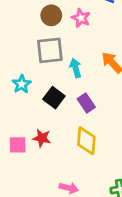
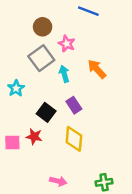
pink star: (81, 18) -> (67, 44), moved
gray square: (50, 50) -> (41, 58), turned -30
black square: (54, 98) -> (46, 112), moved

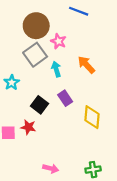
brown circle: (43, 27) -> (36, 26), size x1.5
yellow diamond: (74, 139) -> (92, 117), moved

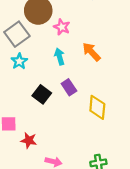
gray square: (35, 55) -> (17, 34), moved
cyan star: (12, 83) -> (19, 61), moved
red star: (28, 127) -> (29, 140), moved

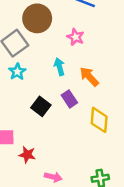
pink star: (62, 27) -> (76, 37), moved
orange arrow: (91, 52) -> (89, 77), moved

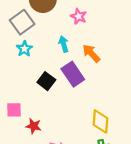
purple rectangle: (69, 99) -> (73, 74), size x1.5
yellow diamond: (99, 120) -> (101, 121), moved

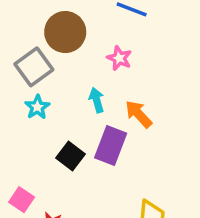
purple rectangle: (73, 74) -> (111, 146), turned 55
pink square: (14, 110) -> (22, 200), turned 35

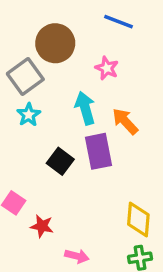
cyan arrow: (97, 100) -> (85, 108), size x1.4
purple rectangle: (111, 146) -> (98, 151), turned -32

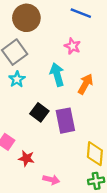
brown circle: (55, 43) -> (26, 18), moved
orange arrow: (125, 121) -> (85, 84), turned 72
purple rectangle: (98, 151) -> (65, 121), moved

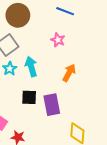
cyan arrow: (57, 75) -> (31, 67), moved
black square: (39, 112) -> (29, 97), turned -35

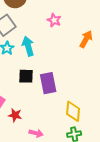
orange arrow: (69, 73) -> (86, 39), moved

